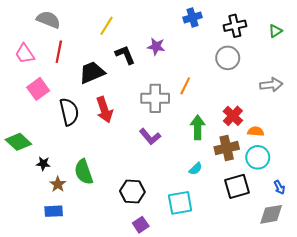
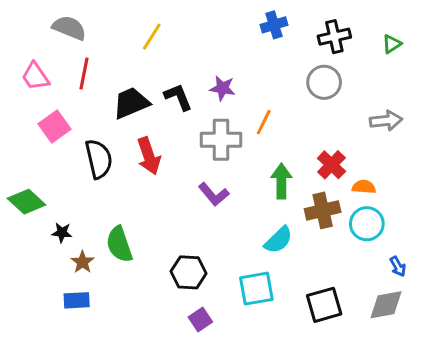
purple star: (156, 46) -> (222, 88), moved
black L-shape: (125, 55) -> (178, 97), moved
cyan semicircle: (196, 169) -> (278, 240), size x1.5
black square: (237, 186) -> (324, 305), moved

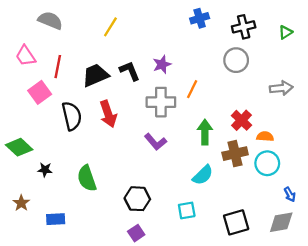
red line: (84, 73) -> (58, 67), moved
purple star: (222, 88) -> (162, 64), turned -30
brown star: (82, 262) -> (21, 203), moved
cyan square: (256, 289) -> (187, 211), size x0.7
purple square: (200, 319) -> (136, 233), moved

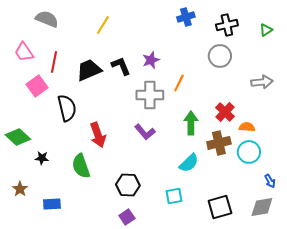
red arrow: (108, 114) -> (98, 135), moved

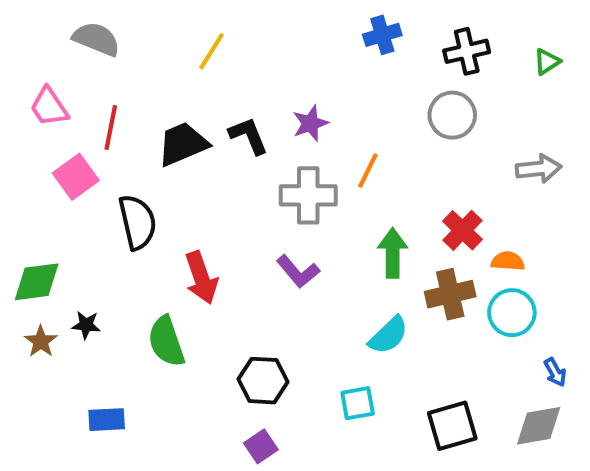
green diamond: (18, 137) -> (37, 282), turned -50
brown star: (20, 189) -> (41, 341), moved

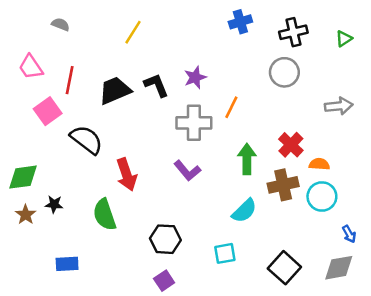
gray semicircle: (96, 39) -> (61, 24), size x0.6
black semicircle: (137, 222) -> (86, 140), turned -40
black square: (452, 426) -> (284, 268), turned -32

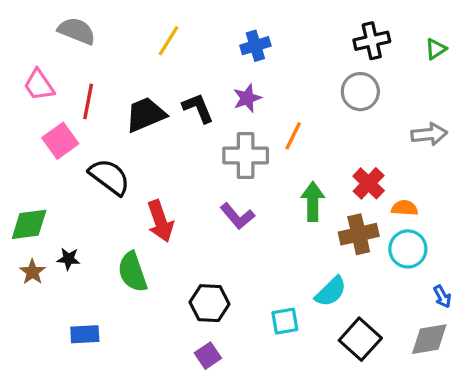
blue cross: (240, 22) -> (255, 46), moved
gray semicircle: (61, 24) -> (77, 31), size x1.6
cyan semicircle: (244, 211) -> (331, 292), moved

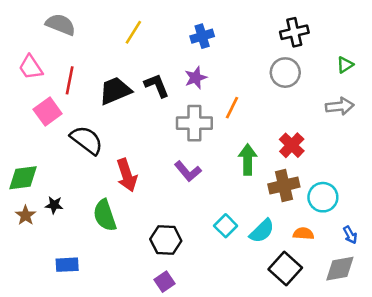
green triangle: (436, 49) -> (345, 65), moved
orange semicircle: (405, 208) -> (303, 234), moved
cyan square: (285, 321) -> (226, 226), moved, turned -35

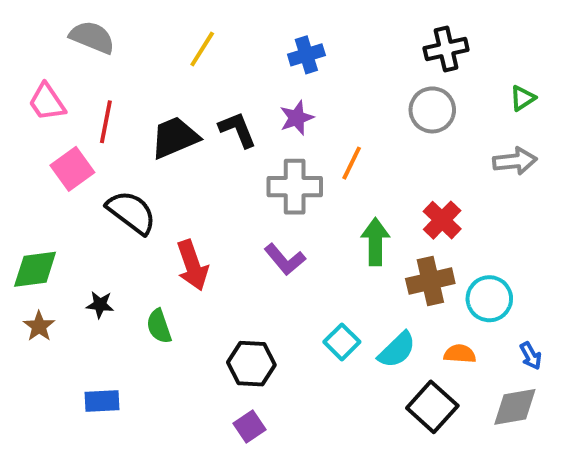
black star: (54, 205) -> (100, 305), moved
green semicircle: (105, 215) -> (159, 326), size x0.7

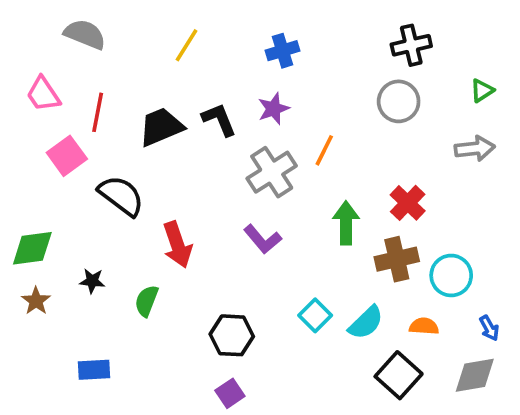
gray cross: (295, 187) -> (272, 172), turned -33
green semicircle: (159, 326) -> (147, 301), turned 40

